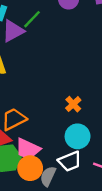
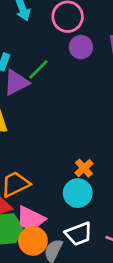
cyan circle: (78, 136) -> (78, 193), moved

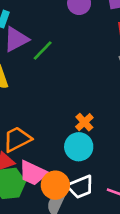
green line: (38, 69) -> (43, 51), moved
orange circle: (33, 241) -> (55, 185), moved

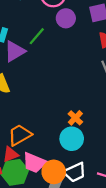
green line: (43, 51) -> (37, 36), moved

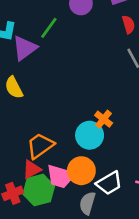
cyan circle: (72, 139) -> (90, 135), moved
orange circle: (54, 172) -> (81, 171), moved

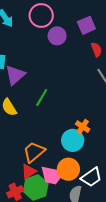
green line: (49, 28) -> (42, 97), moved

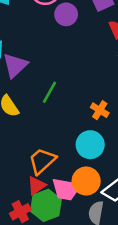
orange cross: (83, 127) -> (100, 110), moved

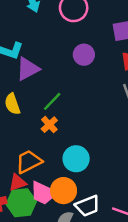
purple circle: (66, 14) -> (84, 55), moved
orange cross: (100, 110) -> (49, 125), moved

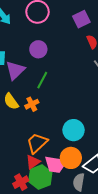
purple circle: (84, 55) -> (38, 49), moved
green line: (52, 101) -> (42, 80), moved
orange cross: (49, 125) -> (32, 104), moved, turned 32

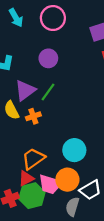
purple triangle: (15, 70) -> (25, 90), moved

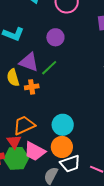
purple triangle: (25, 90) -> (29, 62), turned 45
red triangle: (26, 178) -> (14, 142), turned -49
orange circle: (67, 180) -> (62, 147), moved

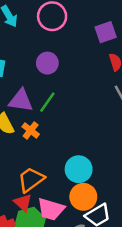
orange cross: (32, 87) -> (31, 130), turned -32

